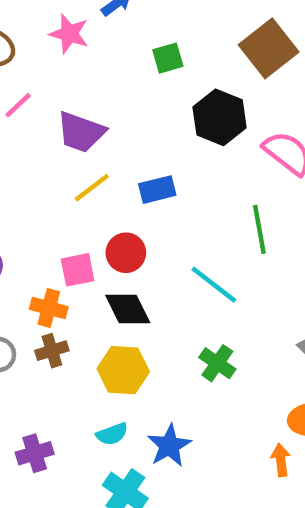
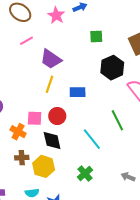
yellow line: (92, 188) -> (50, 84), turned -48
green line: (259, 229) -> (117, 120), turned -30
brown cross: (52, 351) -> (22, 158), moved

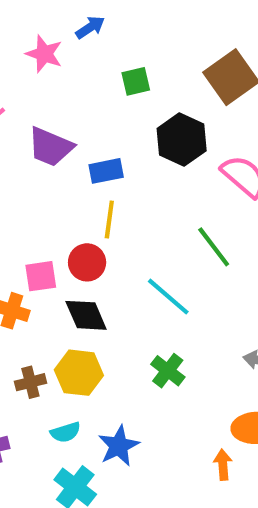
yellow line: (50, 84) -> (109, 220), moved
blue rectangle: (78, 92) -> (106, 171), moved
brown cross: (22, 158) -> (30, 382), moved

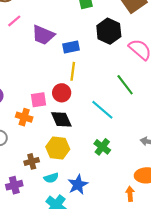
brown cross: (30, 382) -> (32, 161), moved

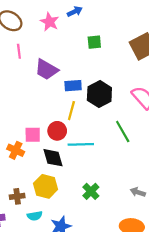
pink line: (14, 21) -> (19, 51), turned -64
black hexagon: (109, 31) -> (99, 94), moved
cyan line: (102, 110) -> (81, 144), moved, turned -50

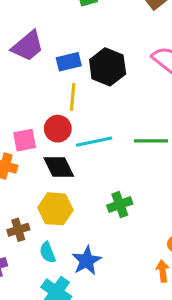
purple trapezoid: (46, 70) -> (28, 46), turned -60
green line: (123, 132) -> (151, 141), moved, turned -50
green cross: (91, 191) -> (120, 205), turned 35
cyan semicircle: (35, 216) -> (48, 252), turned 88

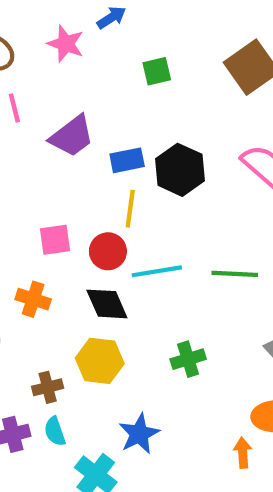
pink square: (25, 140) -> (55, 240), moved
cyan semicircle: (48, 252) -> (55, 431), moved

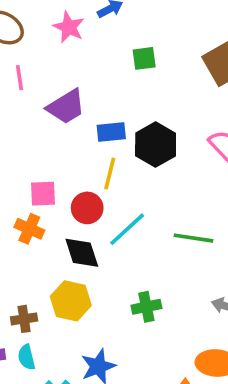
cyan line: (157, 271) -> (127, 229), turned -39
orange cross: (33, 299) -> (29, 229), moved

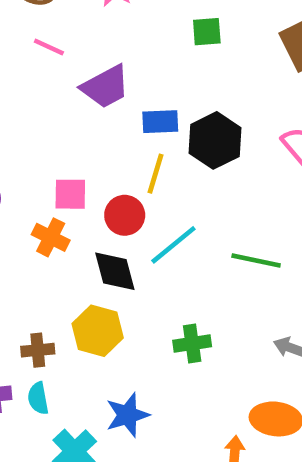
pink line: (20, 78) -> (49, 47), turned -60

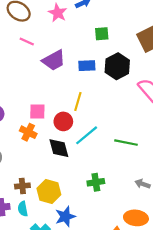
blue rectangle: (160, 122) -> (87, 66), moved
black hexagon: (215, 140) -> (117, 66), moved
yellow hexagon: (98, 331) -> (49, 192), moved

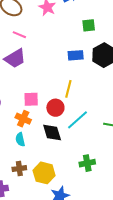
purple trapezoid: (54, 60) -> (15, 58), moved
cyan semicircle: (23, 209) -> (20, 139), moved

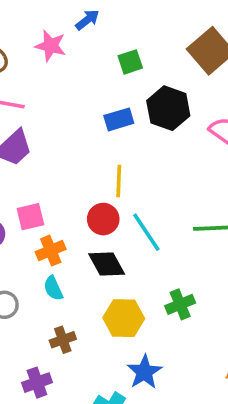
pink square: (31, 99) -> (30, 217), moved
orange cross: (23, 119) -> (51, 251), turned -35
cyan line: (77, 120) -> (146, 232), turned -70
yellow hexagon: (44, 173) -> (124, 318), moved

